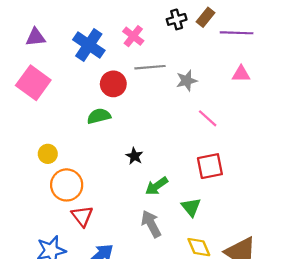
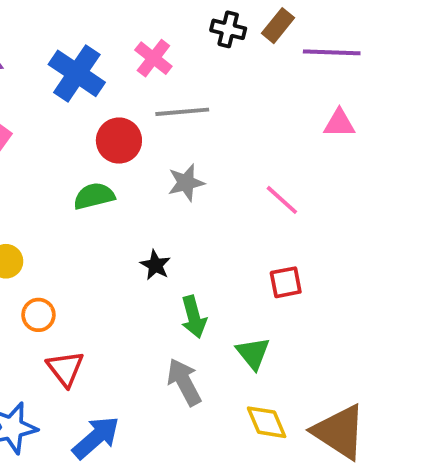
black cross: (177, 19) -> (228, 29), turned 30
gray star: (187, 81) -> (186, 183), moved
red square: (210, 166) -> (286, 282), size x0.7
orange circle: (67, 185) -> (38, 315), size x0.6
green arrow: (157, 186) -> (194, 317), turned -70

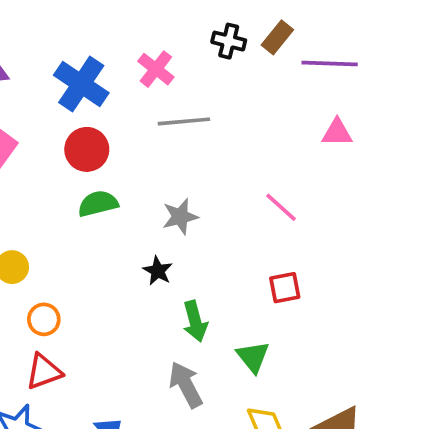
red circle: (119, 141) -> (87, 149), moved
gray star: (186, 183) -> (180, 217), moved
red triangle: (65, 369) -> (44, 372), moved, turned 48

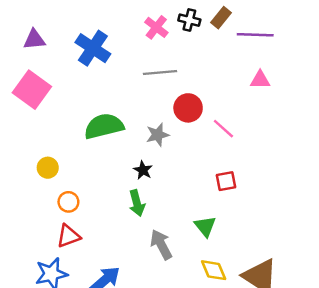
pink cross: (156, 69) -> (156, 27), moved
red circle: (87, 149) -> (188, 108), moved
green semicircle: (98, 204) -> (104, 126), size x1.5
green arrow: (195, 321) -> (137, 203), moved

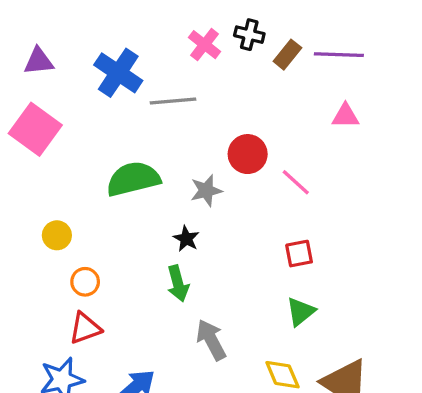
brown rectangle: (221, 18) -> (287, 55), moved
gray line: (160, 73) -> (173, 101), moved
green triangle: (205, 226) -> (301, 312), moved, turned 30

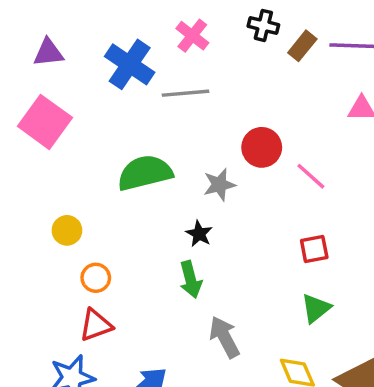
pink cross: (204, 45) -> (192, 36), moved

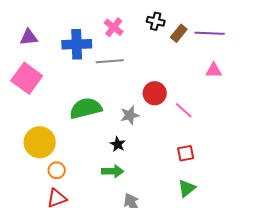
blue cross: (130, 64) -> (77, 44), turned -36
yellow circle: (67, 230) -> (40, 142), size x1.8
green arrow: (191, 279) -> (113, 171), turned -75

